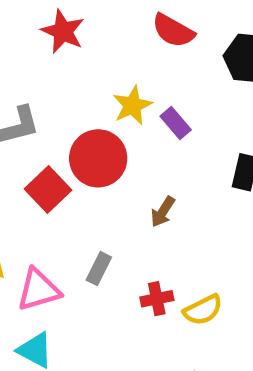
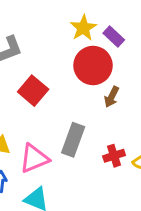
red circle: (98, 158) -> (93, 65), moved
gray rectangle: (99, 269) -> (73, 140), size x1.5

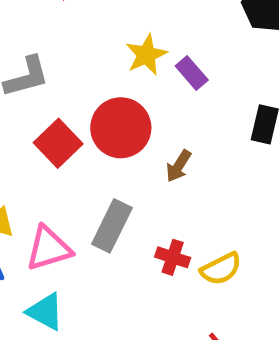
red circle: (93, 65) -> (121, 128), moved
red cross: (114, 156) -> (173, 257), turned 30

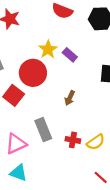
red circle: (121, 128) -> (33, 73), moved
gray rectangle: (112, 226) -> (43, 130), turned -40

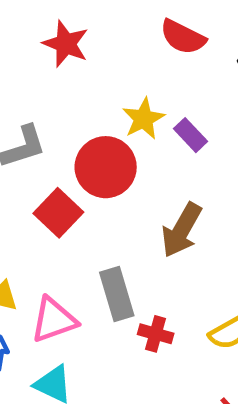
brown arrow: (70, 98) -> (182, 230), size x1.6
red cross: (73, 140) -> (156, 334), moved

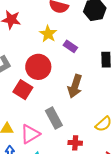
yellow star: (144, 119) -> (48, 34), moved
red cross: (156, 334) -> (75, 143), moved

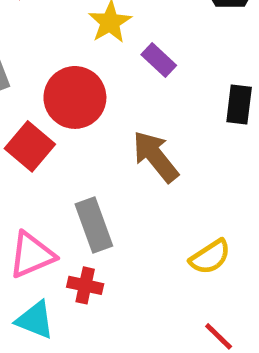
brown arrow: (75, 86) -> (155, 156), turned 115
red cross: (75, 143) -> (85, 285), moved

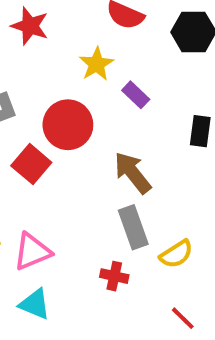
gray rectangle: (94, 225) -> (133, 227), moved
red cross: (85, 285) -> (114, 276), moved

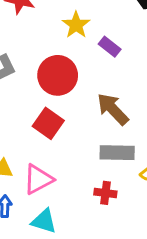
red square: (31, 164) -> (48, 123), moved
gray rectangle: (133, 227) -> (117, 153), turned -64

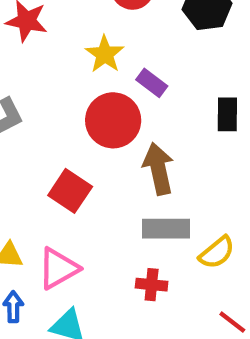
red circle: (58, 75) -> (113, 120), moved
brown arrow: (113, 109) -> (158, 169), turned 33

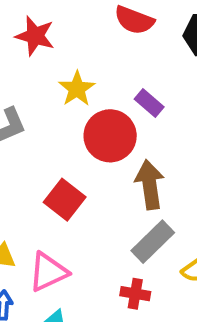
yellow star: (105, 54) -> (77, 89), moved
gray rectangle: (166, 229) -> (153, 242), turned -48

